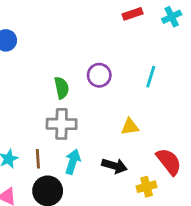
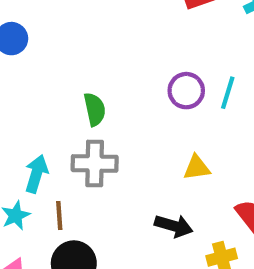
purple circle: (99, 75) -> (186, 91), moved
cyan arrow: (73, 162) -> (36, 174), moved

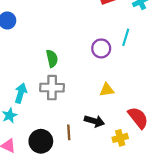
cyan line: (228, 93) -> (126, 37), moved
brown line: (59, 215) -> (69, 132), moved

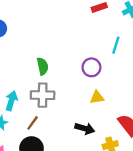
purple circle: (101, 48) -> (91, 67), moved
brown line: (69, 132) -> (33, 123), moved, turned 40

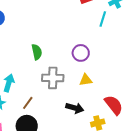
cyan line: (116, 45) -> (103, 19), moved
gray cross: (43, 95) -> (53, 78), moved

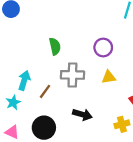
brown line: (28, 103) -> (45, 91), moved
black arrow: (75, 108) -> (82, 114), moved

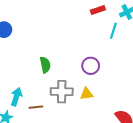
yellow triangle: (109, 77) -> (87, 94), moved
brown line: (45, 91) -> (36, 107), turned 48

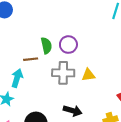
purple circle: (91, 66) -> (68, 45), moved
brown line: (36, 107) -> (31, 59), moved

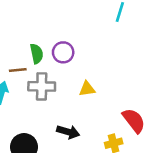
gray cross: (63, 73) -> (42, 86), moved

